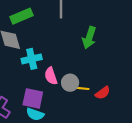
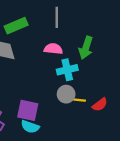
cyan cross: (32, 59) -> (67, 70), moved
pink semicircle: (51, 76) -> (53, 49), moved, turned 114

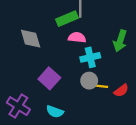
green rectangle: (16, 26) -> (67, 19), moved
green arrow: (86, 48) -> (120, 41), moved
purple square: (28, 110) -> (49, 78), moved, turned 30

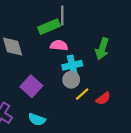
gray circle: (89, 81) -> (71, 80), moved
yellow line: (100, 86) -> (82, 94), turned -48

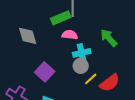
green arrow: (102, 49) -> (109, 38), turned 120
red semicircle: (103, 98) -> (110, 83), size x1.5

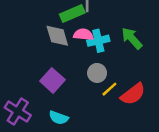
gray diamond: (28, 36) -> (57, 36), moved
cyan cross: (82, 53) -> (98, 41), moved

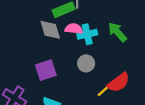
purple square: (52, 80) -> (46, 70), turned 30
yellow line: (109, 89) -> (104, 90), moved

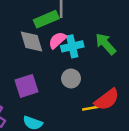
pink semicircle: (74, 29) -> (57, 40), turned -48
yellow line: (104, 90) -> (91, 108), turned 32

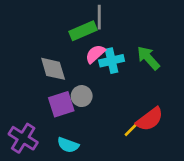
gray diamond: (31, 41) -> (53, 69), moved
gray circle: (71, 78) -> (82, 96), moved
yellow line: (91, 108) -> (132, 129), turned -35

